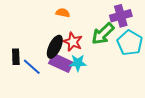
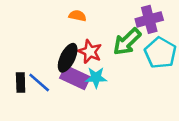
black rectangle: (16, 57) -> (21, 83), moved

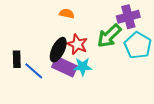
black rectangle: (21, 83) -> (17, 59), moved

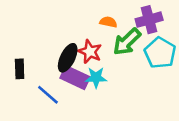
orange semicircle: (67, 14) -> (108, 22), moved
blue line: (34, 71) -> (48, 95), moved

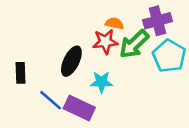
red star: (90, 52) -> (105, 42), moved, turned -30
purple rectangle: (75, 77) -> (79, 108), moved

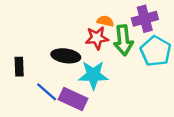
green arrow: (134, 44) -> (123, 40), turned -52
black ellipse: (71, 61) -> (66, 56), turned 72
cyan star: (101, 82) -> (93, 75), size x1.4

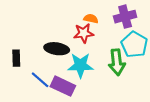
green arrow: (123, 40) -> (117, 62), moved

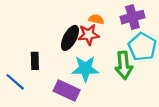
black ellipse: (57, 49) -> (70, 38), moved, turned -70
black rectangle: (16, 58) -> (35, 61), moved
blue line: (40, 80) -> (15, 82), moved

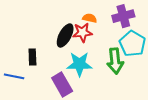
blue line: (15, 82) -> (14, 76), turned -30
purple rectangle: (67, 91) -> (62, 84), turned 35

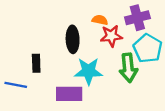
red star: (82, 32) -> (111, 36), moved
black ellipse: (65, 35) -> (73, 39), turned -30
purple rectangle: (62, 84) -> (69, 94), turned -60

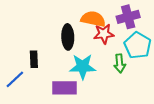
orange semicircle: (100, 20) -> (93, 19), size x1.6
green arrow: (128, 68) -> (120, 63), size x0.7
blue line: (16, 85) -> (15, 79), turned -54

